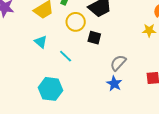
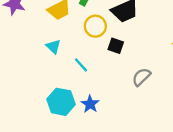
blue star: (114, 84) -> (90, 104), moved

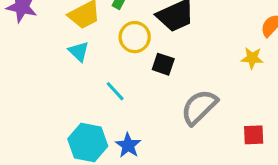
cyan triangle: (53, 47) -> (79, 51), moved
gray semicircle: (141, 77) -> (199, 107), size x1.4

